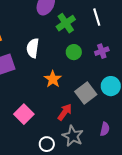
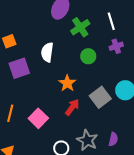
purple cross: (102, 51) -> (116, 46), moved
red arrow: (65, 112) -> (72, 107), moved
purple semicircle: (105, 129) -> (113, 139), moved

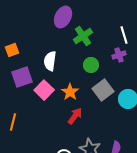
white line: (111, 21) -> (124, 35), moved
gray square: (100, 97) -> (103, 90), moved
pink square: (38, 118) -> (44, 90), moved

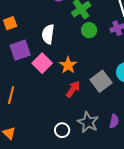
green circle: (91, 65) -> (89, 30), moved
gray square: (103, 90) -> (101, 81), moved

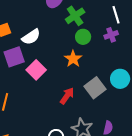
white semicircle: (48, 34) -> (31, 37), moved, turned -132
orange star: (68, 65) -> (73, 59), moved

